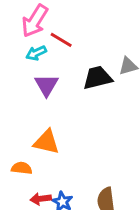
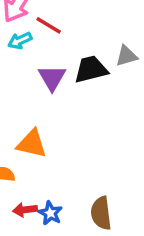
purple triangle: (46, 85) -> (52, 78), moved

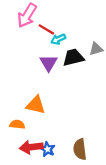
cyan arrow: (20, 41) -> (58, 39), moved
red arrow: (25, 210) -> (31, 147), size x1.5

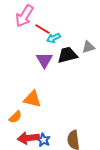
orange semicircle: (17, 124) -> (15, 117), turned 128

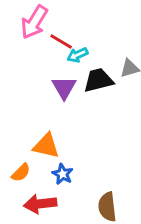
blue star: (43, 140) -> (63, 174), moved

